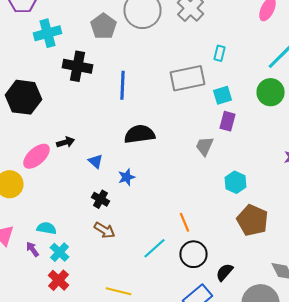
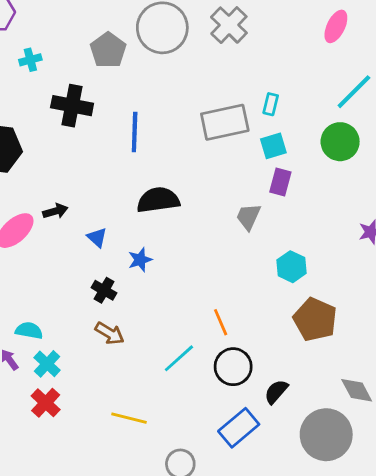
cyan cross: (48, 33) -> (30, 60), size x0.6
cyan rectangle: (220, 53) -> (271, 104), moved

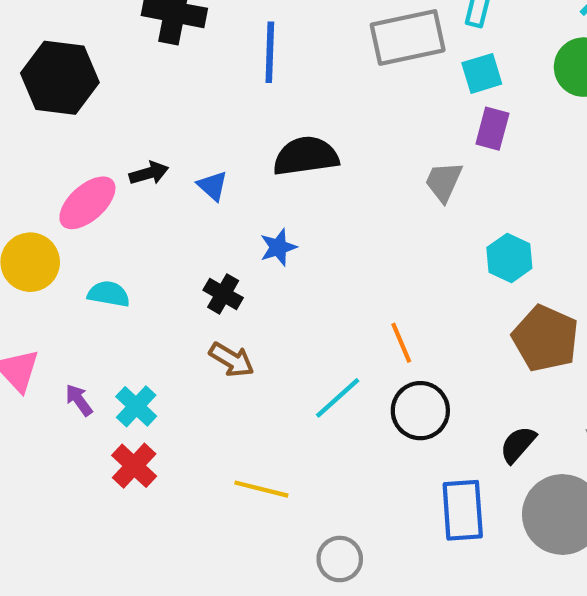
blue triangle: (97, 238) -> (213, 186), moved
cyan semicircle: (29, 331) -> (109, 294), moved
black semicircle: (276, 392) -> (518, 445), moved
blue rectangle: (239, 428) -> (463, 510), moved, turned -54

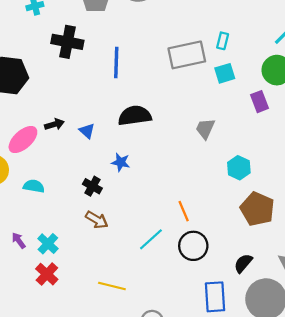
purple rectangle: (492, 129) -> (259, 102), moved, turned -36
blue star: (278, 247) -> (121, 162), turned 30

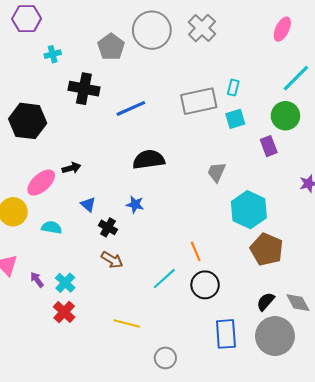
blue line: (116, 62) -> (131, 108), turned 64
blue triangle: (87, 131) -> (88, 204), moved
cyan hexagon: (239, 168) -> (249, 210), size x1.6
black semicircle: (243, 263) -> (266, 302), moved

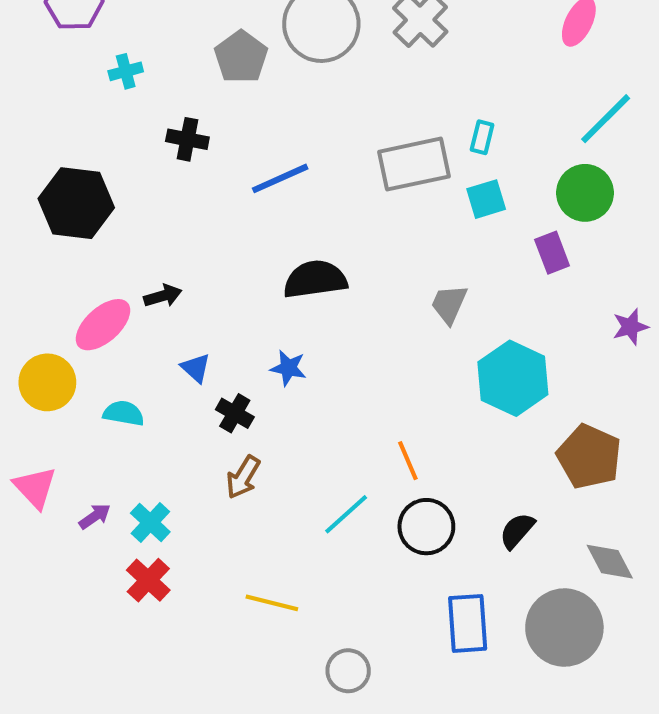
black cross: (84, 89) -> (187, 139), size x0.7
brown pentagon: (267, 249) -> (589, 457), moved
brown arrow: (112, 260) -> (243, 477), turned 90
purple arrow: (37, 280) -> (95, 516), turned 91
black semicircle: (266, 302) -> (517, 531), moved

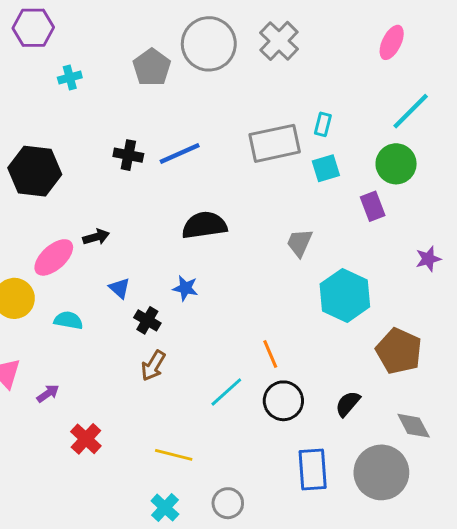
black cross: (187, 139) -> (128, 155), moved
cyan cross: (150, 522) -> (165, 508), moved

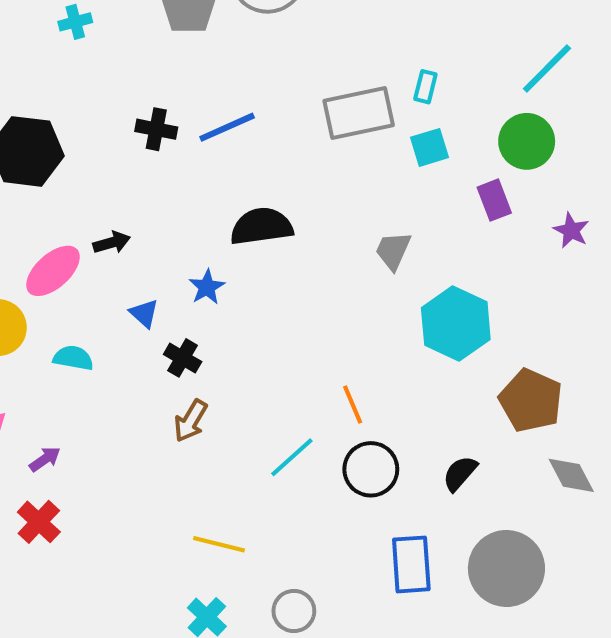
purple star: (428, 259) -> (571, 230), moved, turned -30
blue star: (185, 288) -> (207, 287), moved, turned 30
gray diamond: (414, 426) -> (571, 475), moved
red cross: (86, 439) -> (39, 522), moved

